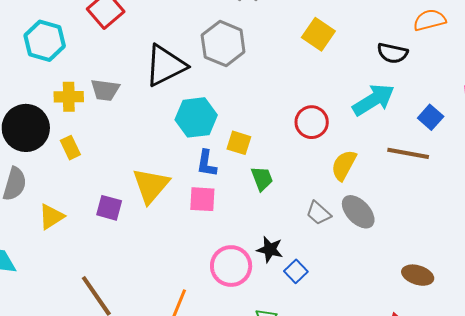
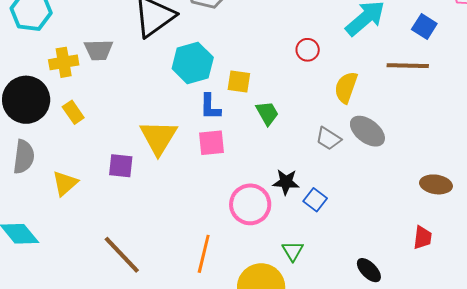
red circle: (312, 122) -> (308, 50), size x0.7

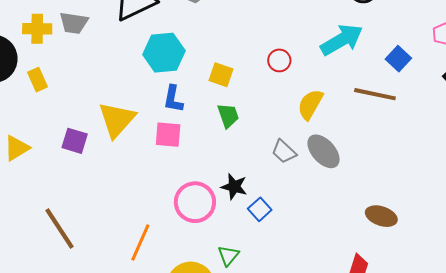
yellow square: (239, 81) -> (221, 75), moved

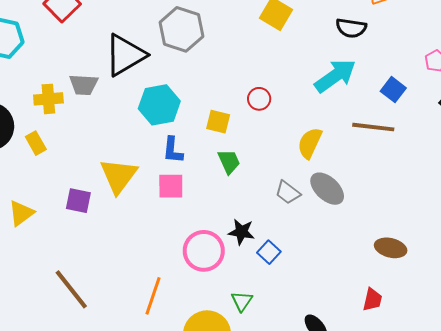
gray trapezoid: (74, 23) -> (84, 85), moved
yellow cross: (37, 29) -> (48, 99), moved
red circle: (279, 60) -> (259, 99), moved

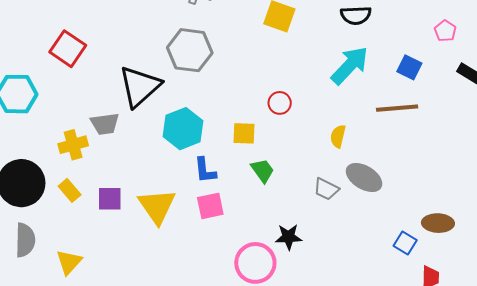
yellow semicircle: (310, 143) -> (338, 136), size x0.7
purple square: (78, 201) -> (110, 199), moved
blue square: (269, 252) -> (405, 243), moved

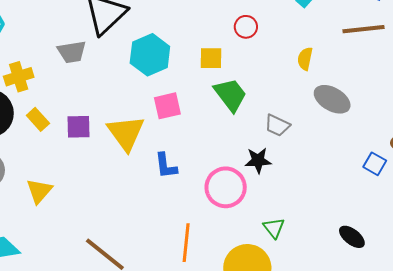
yellow cross: (73, 145) -> (19, 77), moved
blue L-shape: (205, 170) -> (166, 166), moved
green trapezoid: (263, 170) -> (230, 95), size x1.4
gray trapezoid: (326, 189) -> (277, 125), moved
pink square: (210, 206) -> (167, 106), moved

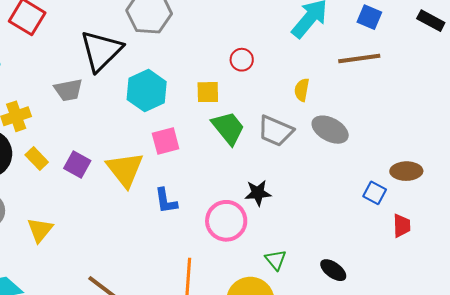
gray trapezoid: (277, 125) -> (275, 131), moved, size x1.4
purple square: (78, 127) -> (77, 165), turned 32
black ellipse: (352, 237) -> (333, 270), moved

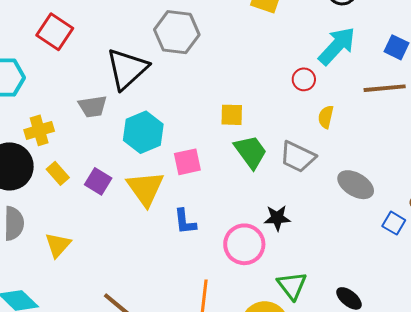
red circle: (242, 60) -> (304, 79), moved
cyan hexagon: (147, 91) -> (143, 132), moved
gray ellipse: (330, 130) -> (356, 185), moved
green triangle: (276, 260) -> (292, 286), size x1.4

